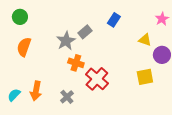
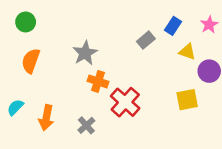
blue rectangle: (114, 20) -> (173, 26), moved
gray rectangle: (85, 32) -> (146, 40), moved
cyan semicircle: (14, 95) -> (15, 107), moved

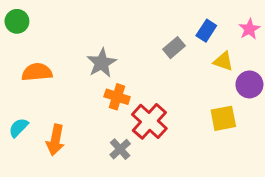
green circle: (26, 22) -> (17, 21), moved
orange semicircle: (31, 61) -> (37, 72), turned 65
gray cross: (86, 125) -> (120, 149), moved

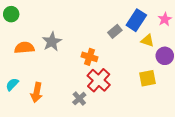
blue rectangle: (206, 31) -> (136, 20), size x1.5
gray star: (102, 63) -> (52, 42), moved
orange cross: (117, 97) -> (89, 57), moved

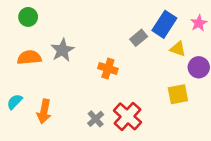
green circle: (11, 14) -> (28, 17), moved
red cross: (99, 80) -> (128, 116), moved

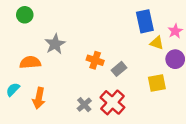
pink star: (199, 23) -> (175, 31), moved
blue rectangle: (164, 24) -> (145, 21), turned -45
gray rectangle: (139, 38) -> (119, 69), moved
orange semicircle: (29, 57) -> (30, 62), moved

